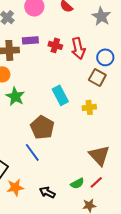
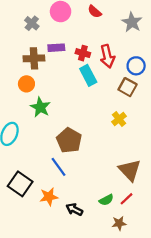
cyan rectangle: (60, 95) -> (88, 75), moved
yellow cross: (89, 107) -> (119, 119), turned -32
orange star: (15, 187) -> (49, 197), moved

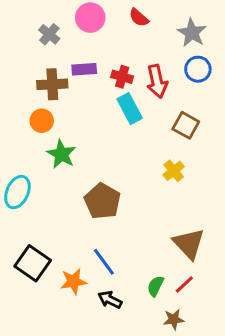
blue circle: (136, 66) -> (198, 69), moved
blue line: (58, 167) -> (104, 262), moved
green semicircle: (106, 200) -> (155, 286), turned 144

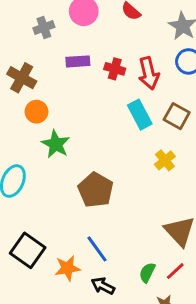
gray cross: (49, 34) -> (44, 28), turned 30
brown cross: (52, 84) -> (22, 78), moved, turned 32
cyan rectangle: (130, 109) -> (140, 115), moved

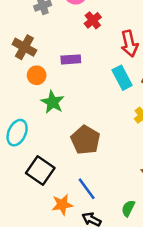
purple rectangle: (78, 61) -> (71, 59), moved
red cross: (115, 69) -> (93, 20), moved, turned 35
black square: (28, 250) -> (40, 170), moved

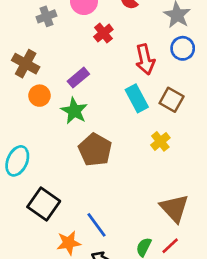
purple rectangle: (71, 59) -> (78, 78), turned -36
green star: (52, 102) -> (74, 111), moved
brown pentagon: (85, 140) -> (95, 150), moved

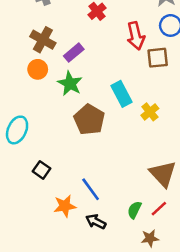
brown cross: (26, 64) -> (43, 40), moved
cyan rectangle: (137, 98) -> (122, 94), moved
brown square: (172, 100) -> (158, 58), moved, turned -35
black square: (44, 204) -> (42, 170), size x0.6

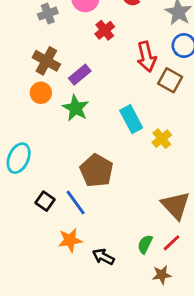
brown square: (158, 58) -> (170, 80), turned 35
brown pentagon: (89, 120) -> (96, 171), moved
blue line: (91, 189) -> (76, 203), moved

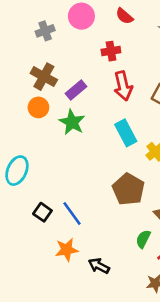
red cross: (105, 30) -> (111, 51), moved, turned 30
red arrow: (146, 57) -> (123, 86), moved
brown pentagon: (96, 171) -> (128, 189), moved
green semicircle: (145, 244) -> (143, 239), moved

